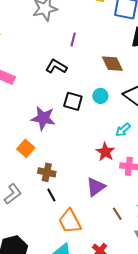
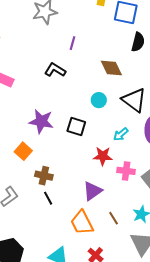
black square: (73, 101) -> (76, 127), moved
red star: (105, 152) -> (103, 156), turned -30
orange trapezoid: (70, 221) -> (82, 223), moved

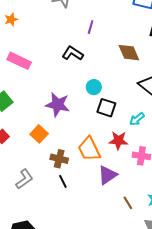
cyan circle: (99, 100) -> (94, 87), moved
black square: (76, 127) -> (106, 108), moved
orange trapezoid: (82, 223) -> (89, 149), moved

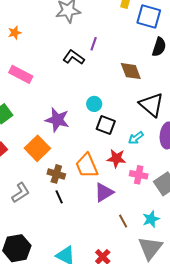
black L-shape: (73, 53) -> (74, 57), moved
orange square: (39, 134) -> (37, 148), size x1.4

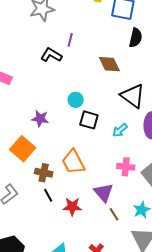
purple star: (57, 120) -> (40, 119), size x0.7
red star: (116, 158) -> (72, 207), moved
purple triangle: (104, 192) -> (103, 193), moved, turned -35

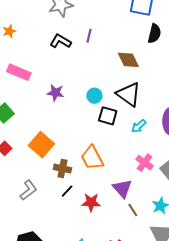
black L-shape: (51, 55) -> (61, 41), moved
black triangle: (133, 96) -> (129, 94), moved
purple star: (40, 119) -> (55, 93), moved
pink cross: (126, 167) -> (145, 163), turned 30
black line: (48, 195) -> (67, 191), turned 72

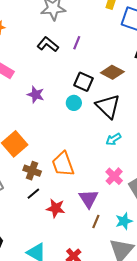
brown diamond: (128, 60) -> (112, 72), turned -45
black square: (108, 116) -> (83, 82), moved
brown line: (133, 210) -> (96, 222), turned 48

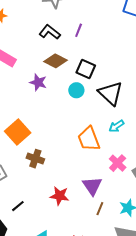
brown diamond: (112, 72) -> (56, 61), moved
orange trapezoid: (63, 164) -> (89, 139), moved
black line: (33, 194) -> (18, 206), moved

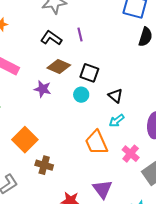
purple line: (79, 30) -> (80, 35), turned -32
black triangle: (110, 93) -> (115, 96), size x0.6
cyan arrow: (116, 126) -> (117, 121), moved
pink cross: (118, 163) -> (131, 154), moved

